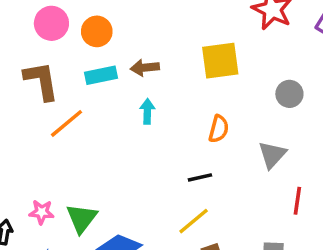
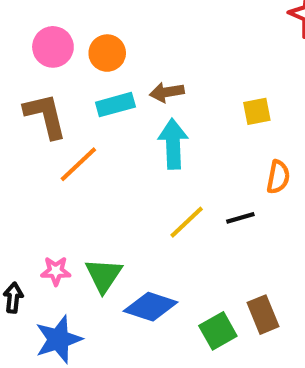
yellow square: (220, 61) -> (257, 111), moved, size x0.6
cyan arrow: (147, 111) -> (173, 144), size x1.6
orange semicircle: (219, 129) -> (278, 177), moved
yellow line: (194, 221) -> (187, 222), moved

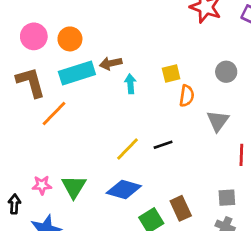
cyan rectangle: (115, 105) -> (77, 73), size x1.4
cyan arrow: (173, 144) -> (130, 84), moved, size x0.6
orange semicircle: (278, 177) -> (187, 96), moved
blue diamond: (151, 307) -> (124, 189), moved

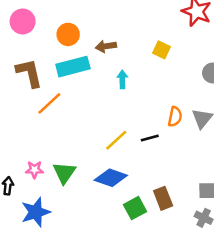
pink circle: (34, 36) -> (23, 21), moved
brown arrow: (111, 63) -> (106, 46), moved
yellow square: (171, 74) -> (162, 50), moved, turned 36
orange semicircle: (187, 96) -> (175, 117), moved

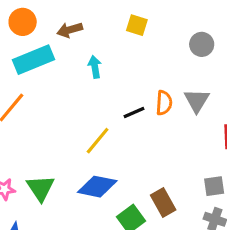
black line: (150, 138) -> (134, 112), moved

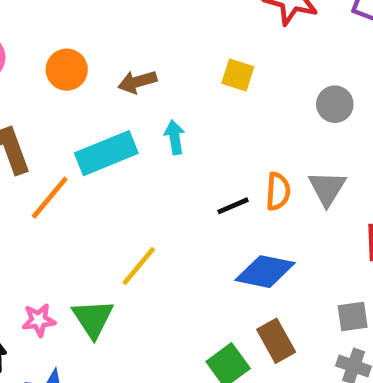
cyan rectangle: (34, 60) -> (106, 153), moved
yellow line: (98, 141) -> (139, 266), moved
blue diamond: (97, 187) -> (265, 272), moved

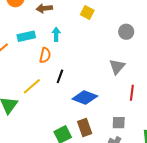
cyan rectangle: (106, 153) -> (26, 36), size x0.7
orange semicircle: (278, 191) -> (45, 55), moved
black line: (233, 206) -> (60, 76), moved, turned -56

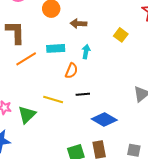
black line: (60, 76) -> (83, 94), turned 56
yellow line: (32, 86) -> (53, 99), turned 48

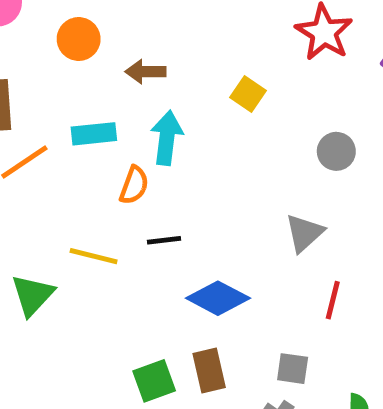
cyan arrow: (86, 52) -> (167, 138), size x1.5

